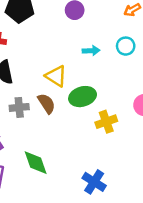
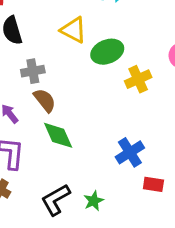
brown semicircle: (46, 103) -> (45, 100), moved
blue cross: (94, 182) -> (130, 152), turned 30

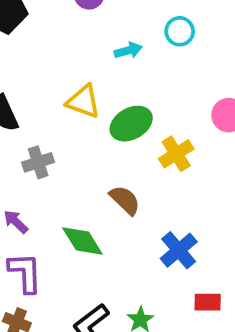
brown semicircle: (45, 100) -> (125, 200), moved
red rectangle: (153, 184) -> (208, 302), moved

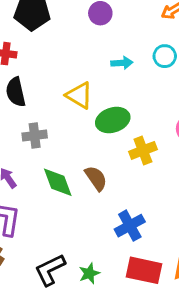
green diamond: (82, 241) -> (58, 182), moved
red rectangle: (208, 302) -> (144, 270), size x1.6

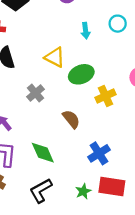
cyan arrow: (122, 63) -> (86, 31), turned 91
gray cross: (35, 135) -> (35, 93), moved, turned -30
green diamond: (58, 182) -> (43, 153), moved
green star: (89, 273) -> (83, 191), moved

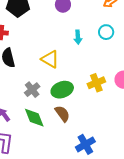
green ellipse: (81, 74) -> (62, 90), moved
yellow cross: (106, 96) -> (96, 83), moved
green diamond: (43, 153) -> (34, 118), moved

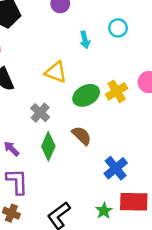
green ellipse: (62, 90) -> (86, 95), moved
green diamond: (34, 118) -> (48, 146), turned 55

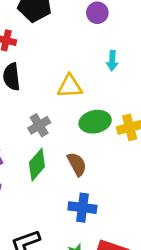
yellow triangle: (56, 72) -> (70, 86), turned -40
blue cross: (116, 168) -> (82, 208), moved, turned 30

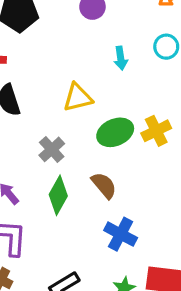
blue cross: (82, 208) -> (121, 234), turned 32

